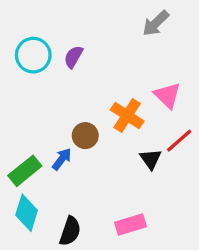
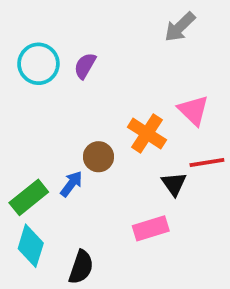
red line: (179, 141) -> (207, 163), turned 32
pink rectangle: (130, 224) -> (151, 228), moved

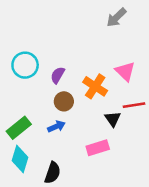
cyan circle: (38, 64) -> (25, 65), moved
purple semicircle: (85, 66) -> (58, 75), moved
blue arrow: (71, 184) -> (56, 126), moved, turned 30

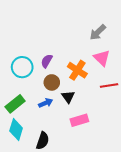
gray arrow: (116, 18) -> (98, 32), moved
cyan circle: (25, 65) -> (22, 67), moved
black triangle: (113, 119) -> (68, 97), moved

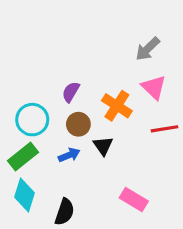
cyan circle: (22, 67) -> (32, 120), moved
pink rectangle: (79, 120) -> (134, 200), moved, turned 48

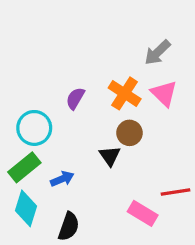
orange cross: (117, 106) -> (125, 93), moved
brown circle: (78, 124) -> (129, 133), moved
red line: (165, 129) -> (175, 192), moved
blue arrow: (69, 155) -> (62, 179), moved

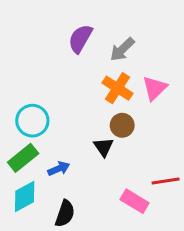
gray arrow: (157, 52) -> (122, 49), moved
pink triangle: (164, 93) -> (155, 88), turned 32
purple semicircle: (75, 98) -> (80, 39), moved, size x1.4
cyan diamond: (26, 208) -> (25, 197), turned 44

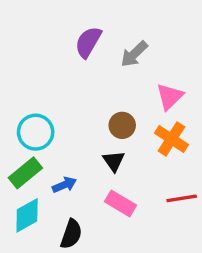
orange cross: (118, 88) -> (171, 139), moved
brown circle: (122, 125) -> (122, 125), moved
pink rectangle: (135, 201) -> (120, 203), moved

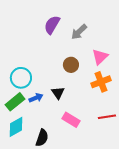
brown circle: (122, 125) -> (71, 65), moved
orange cross: (171, 139) -> (101, 82), turned 36
black triangle: (114, 161) -> (58, 93), moved
blue arrow: (64, 185) -> (36, 98), moved

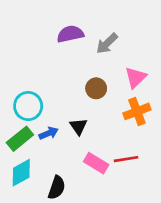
purple semicircle: (52, 25) -> (70, 34), turned 48
red line: (107, 117) -> (126, 159), moved

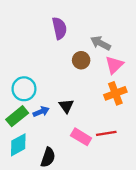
purple semicircle: (70, 34) -> (59, 28), turned 90
gray arrow: (107, 43) -> (101, 43), moved, turned 72
brown circle: (96, 88) -> (81, 60), moved

